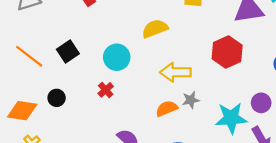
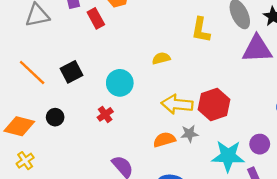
yellow semicircle: (155, 29) -> (161, 58), size x0.7
red hexagon: (227, 52) -> (214, 105), moved

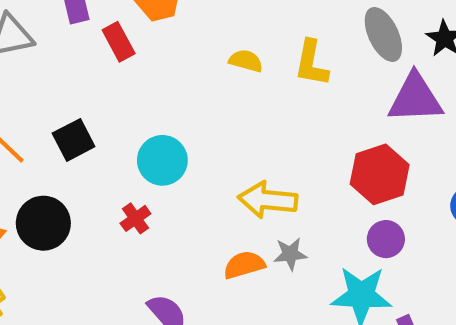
yellow semicircle: (161, 58) -> (246, 61), moved, turned 30
red hexagon: (214, 105) -> (380, 174), moved
black circle: (55, 117) -> (43, 223), size x1.6
purple circle: (260, 144) -> (386, 239), moved

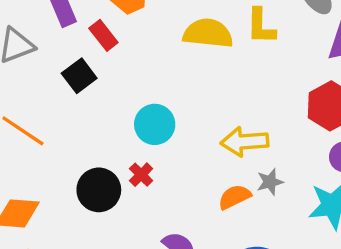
yellow semicircle: (246, 61) -> (208, 33), size x1.8
black square: (74, 140) -> (79, 76), moved
black circle: (43, 223) -> (99, 190), moved

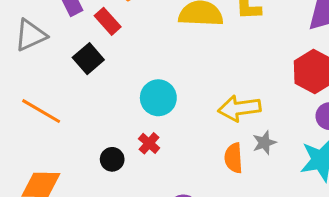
black circle: (99, 190) -> (112, 159), size x0.6
orange semicircle: (235, 197) -> (234, 158), turned -64

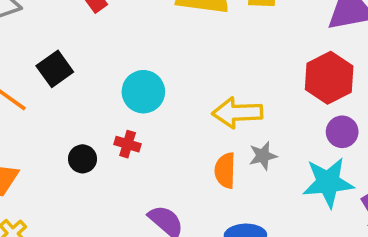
black square: (88, 59) -> (55, 69), moved
red cross: (149, 143) -> (128, 144), turned -30

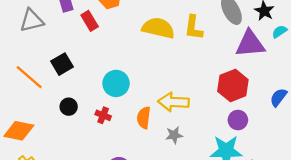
gray star: (263, 156) -> (174, 135), moved
black circle: (83, 159) -> (69, 107), moved
orange semicircle: (225, 170) -> (144, 118), moved

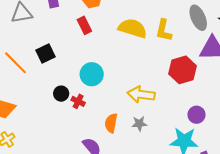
red rectangle: (90, 21) -> (84, 25), moved
red hexagon: (233, 86) -> (183, 70), moved
black circle: (69, 107) -> (61, 94), moved
orange semicircle: (144, 118) -> (111, 123), moved

